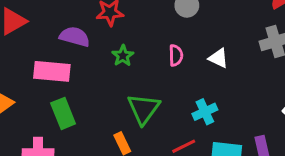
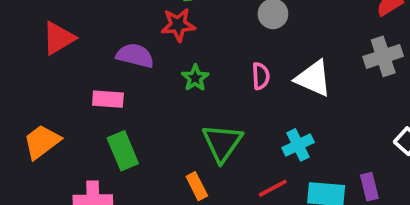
white triangle: (218, 58) -> (313, 78), size x1.5
pink rectangle: (52, 71) -> (108, 99), size x0.7

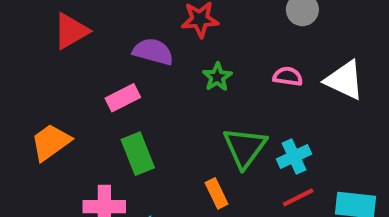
pink semicircle: (261, 76) -> (288, 76), turned -80
pink rectangle: (108, 99) -> (123, 98), turned -32
cyan cross: (298, 145) -> (294, 156), moved

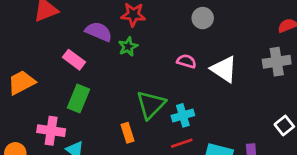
green star: (217, 77) -> (128, 47), moved
pink rectangle: (123, 98) -> (74, 60), turned 55
green rectangle: (138, 154) -> (79, 98), turned 36

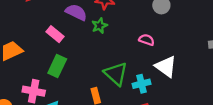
white triangle: (224, 69) -> (166, 67), moved
green triangle: (151, 105) -> (116, 74), turned -35

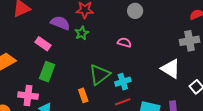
white triangle: (166, 67) -> (171, 69), moved
green triangle: (116, 74) -> (99, 75), turned 45

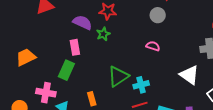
pink semicircle: (124, 42) -> (153, 46), moved
pink rectangle: (43, 44) -> (75, 47), moved, turned 42
orange rectangle: (83, 95) -> (92, 99), moved

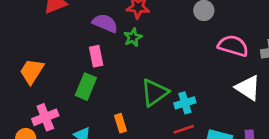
pink semicircle: (153, 46) -> (233, 46), moved, size x1.6
orange trapezoid: (26, 57) -> (32, 71), turned -30
pink cross: (46, 93) -> (45, 117), moved, turned -30

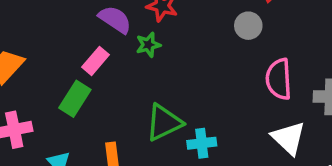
pink semicircle: (233, 46) -> (279, 79), turned -120
pink rectangle: (96, 56) -> (96, 61), turned 42

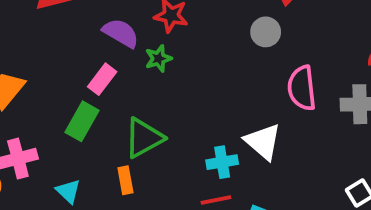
green triangle: (164, 123) -> (144, 138), moved
white triangle: (289, 138) -> (263, 142), moved

